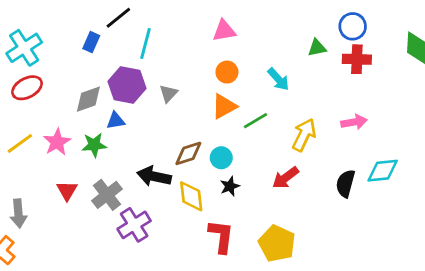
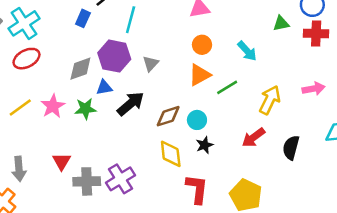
black arrow: (154, 176) -> (131, 104), moved, turned 128
black semicircle: (345, 183) -> (291, 148), moved
red triangle: (67, 191) -> (62, 161), moved
gray cross: (107, 195) -> (87, 181), moved, turned 36

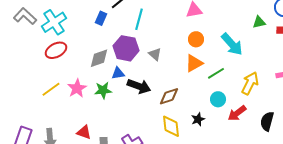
cyan arrow: (247, 51) -> (232, 44), size x1.4
gray triangle: (151, 64) -> (155, 54), turned -32
black arrow: (131, 104) -> (139, 86), turned 60
cyan circle: (197, 120) -> (218, 99), moved
red triangle: (62, 161) -> (84, 132), turned -42

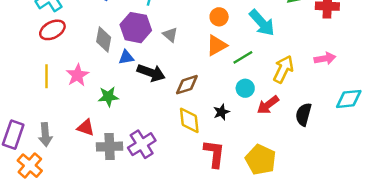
gray diamond: (99, 58) -> (104, 39), turned -60
yellow line: (51, 89) -> (46, 76), turned -54
green star: (103, 90) -> (108, 97), moved

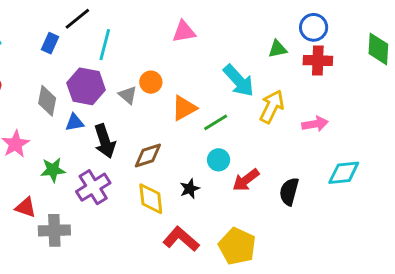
orange circle: (219, 17) -> (151, 82), moved
yellow arrow: (283, 69) -> (272, 107), moved
black arrow: (151, 73) -> (105, 141), turned 52
purple cross: (142, 144) -> (93, 187), moved
red L-shape: (214, 154) -> (181, 239), turned -56

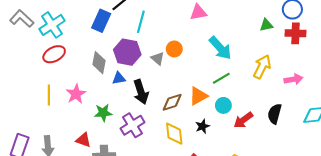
blue rectangle: (50, 43) -> (101, 21), size x1.5
cyan arrow: (239, 81) -> (220, 48), moved
orange triangle: (184, 108) -> (198, 96), moved
black semicircle: (289, 192) -> (275, 114), moved

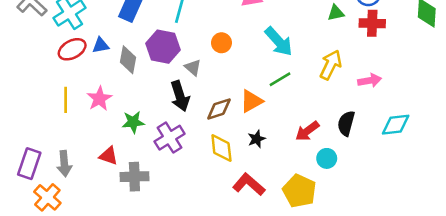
gray triangle: (158, 58) -> (193, 67), moved
blue triangle: (119, 78) -> (101, 45), moved
cyan circle: (223, 105) -> (327, 158), moved

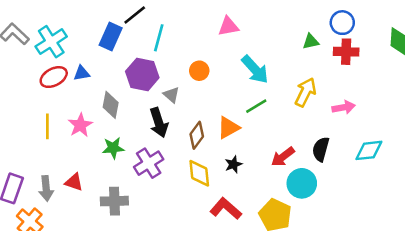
gray diamond: (128, 60) -> (111, 105), moved
brown diamond: (219, 109) -> (197, 135), turned -36
red triangle: (108, 156) -> (74, 182), moved
cyan circle: (327, 158) -> (302, 183), size x1.5

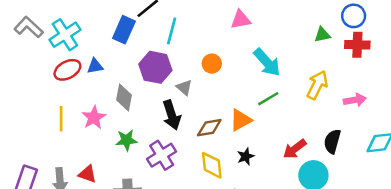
brown diamond: (197, 135) -> (209, 128), turned 44

